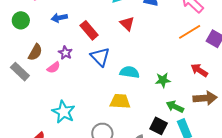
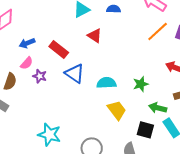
pink semicircle: (54, 67) -> (27, 63), moved
yellow trapezoid: (120, 101) -> (117, 110), moved, turned 60

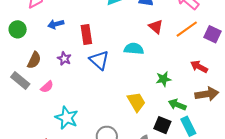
red triangle: (95, 36) -> (156, 27), moved
red rectangle: (59, 50) -> (86, 35), turned 36
pink semicircle: (27, 63) -> (47, 87), moved
cyan semicircle: (106, 83) -> (134, 49), moved

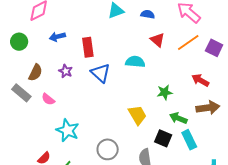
pink semicircle: (47, 87) -> (48, 99), turned 80

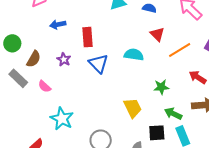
green circle: (19, 42) -> (12, 43), moved
orange line: (188, 43) -> (180, 50), moved
black square: (163, 138) -> (157, 133), turned -30

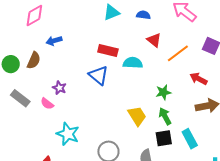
red rectangle: (88, 37) -> (108, 50), moved, turned -66
brown semicircle: (34, 59) -> (34, 60), moved
purple star: (64, 59) -> (59, 88), moved
green arrow: (173, 114) -> (165, 116), moved, turned 42

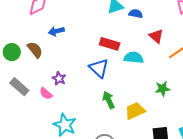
blue semicircle: (143, 15) -> (136, 14), moved
brown semicircle: (34, 60) -> (35, 50), turned -66
yellow trapezoid: (137, 116) -> (135, 111), turned -85
green arrow: (165, 116) -> (109, 100), moved

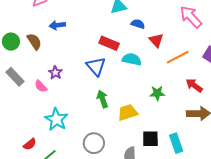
blue semicircle: (136, 14) -> (138, 24), moved

